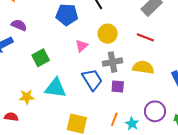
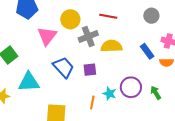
pink triangle: (82, 46) -> (47, 36), size x1.5
gray cross: (112, 62) -> (88, 37), moved
cyan star: (132, 124) -> (109, 94), moved

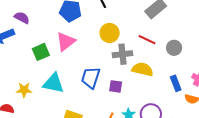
gray circle: (151, 16) -> (174, 48), moved
pink triangle: (47, 36) -> (66, 42), moved
blue trapezoid: (63, 67) -> (91, 78), turned -135

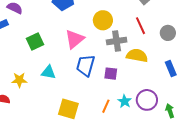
red line: (147, 40) -> (141, 26), turned 42
pink triangle: (66, 42) -> (75, 39), moved
cyan triangle: (53, 83) -> (48, 72), size x0.7

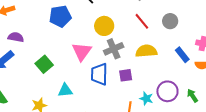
gray cross: (117, 41) -> (114, 49), moved

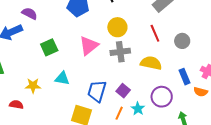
blue trapezoid: (99, 74) -> (97, 91), moved
purple square: (126, 75) -> (123, 91), moved, turned 32
purple circle: (167, 91) -> (162, 97), moved

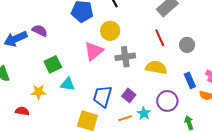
purple semicircle: (29, 13) -> (40, 31), moved
yellow circle: (117, 27) -> (110, 31), moved
green square: (49, 47) -> (53, 64), moved
orange line: (119, 113) -> (125, 118), turned 48

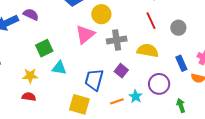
purple square: (129, 95) -> (121, 71), moved
red semicircle: (22, 111) -> (29, 97), moved

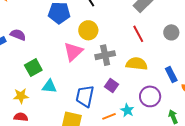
gray circle: (178, 28) -> (171, 32), moved

